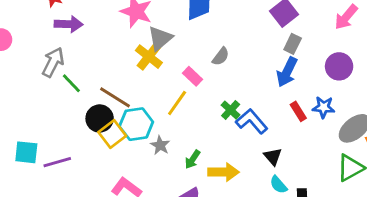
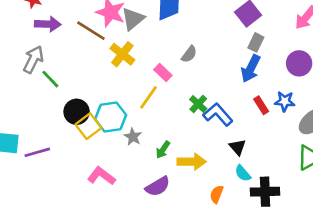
gray triangle: (160, 38) -> (133, 19), moved
brown line: (115, 97) -> (91, 31), moved

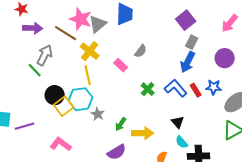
gray arrow: (33, 59) -> (45, 55), moved
yellow line: (149, 97) -> (88, 75), moved, turned -48
blue L-shape: (218, 114) -> (176, 88), moved
pink L-shape: (101, 176) -> (61, 144), moved

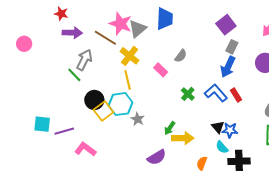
blue star: (214, 87) -> (230, 130), moved
green arrow: (121, 124) -> (170, 128), moved
pink L-shape: (61, 144) -> (85, 149), moved

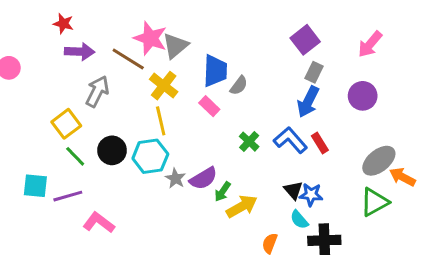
blue trapezoid: (165, 19) -> (215, 71), moved
green line: (74, 75) -> (75, 156), moved
yellow square: (103, 111) -> (66, 124), moved
yellow arrow: (183, 138) -> (242, 206), turned -30
purple semicircle: (157, 157) -> (203, 178), moved

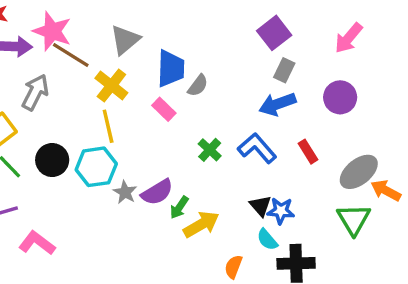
pink star: (150, 38) -> (52, 31), moved
blue arrow: (308, 102) -> (277, 104), turned 44
red rectangle: (320, 143) -> (308, 152), moved
green triangle: (374, 202) -> (354, 219), turned -32

